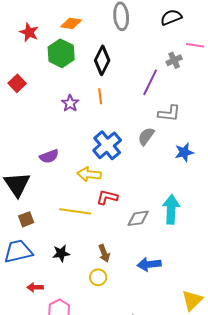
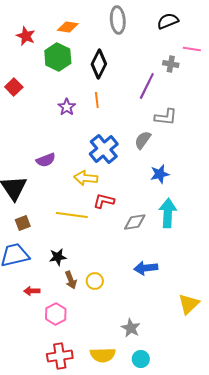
gray cross: (174, 60) -> (171, 64), turned 35
blue star: (184, 152) -> (160, 174), moved
brown arrow: (104, 253) -> (71, 280), moved

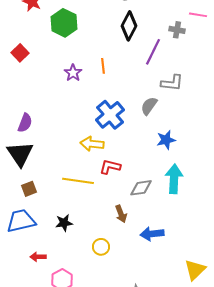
black diamond: (99, 64) -> (129, 26), moved
purple semicircle: (46, 160) -> (25, 123), moved, turned -48
brown arrow: (71, 280) -> (121, 214), moved

